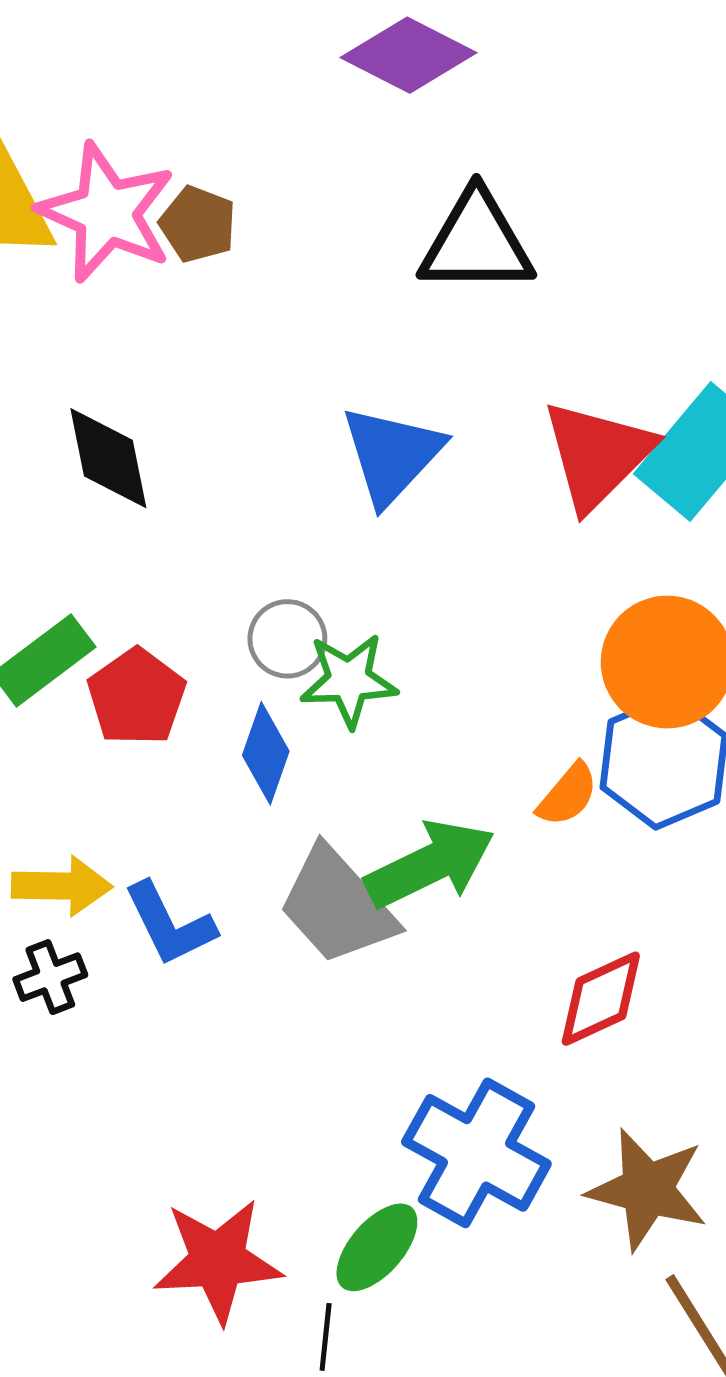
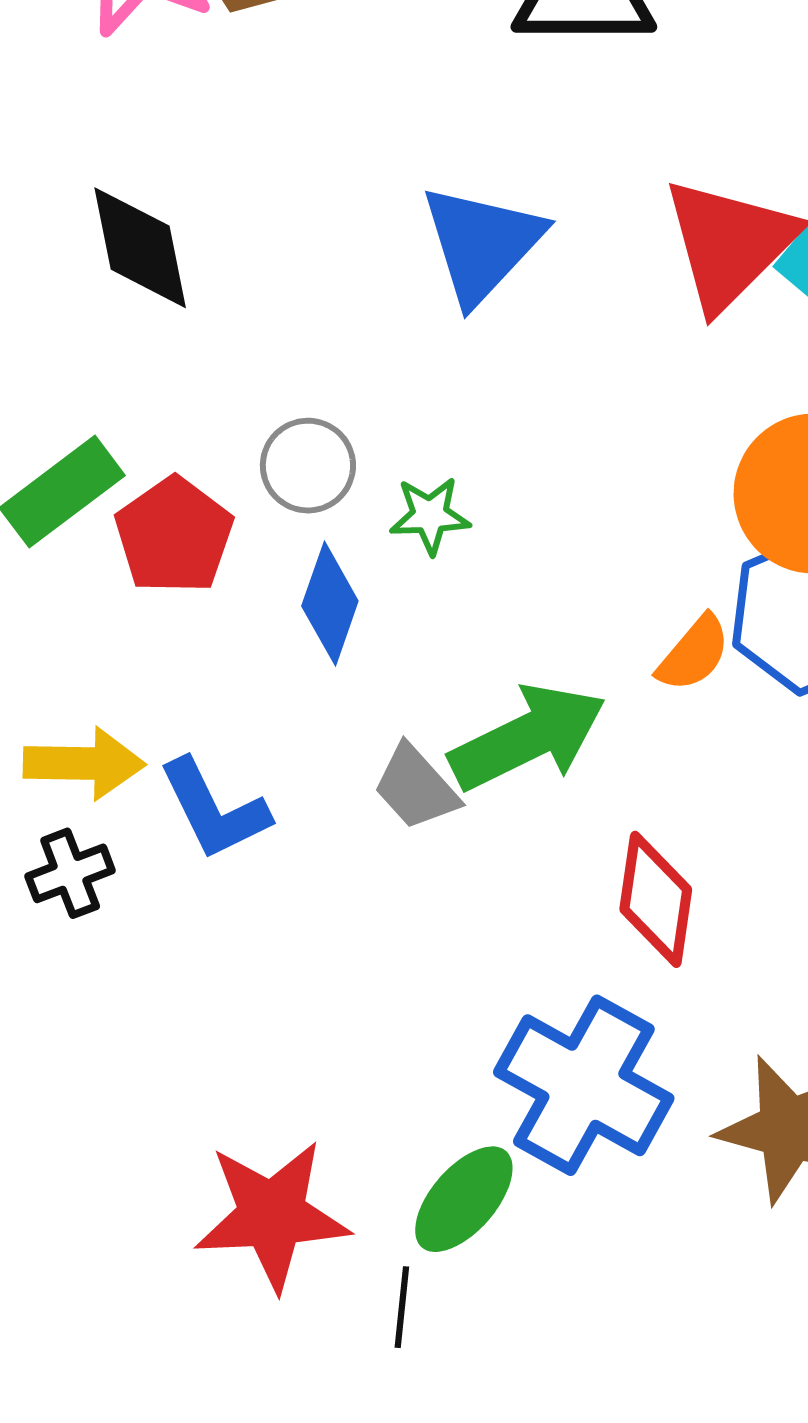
gray circle: (287, 639) -> (308, 466), moved
green star: (349, 680) -> (430, 516), size x0.7
gray trapezoid: (337, 906) -> (416, 787), size x0.6
red diamond: (601, 999) -> (656, 899), moved, turned -57

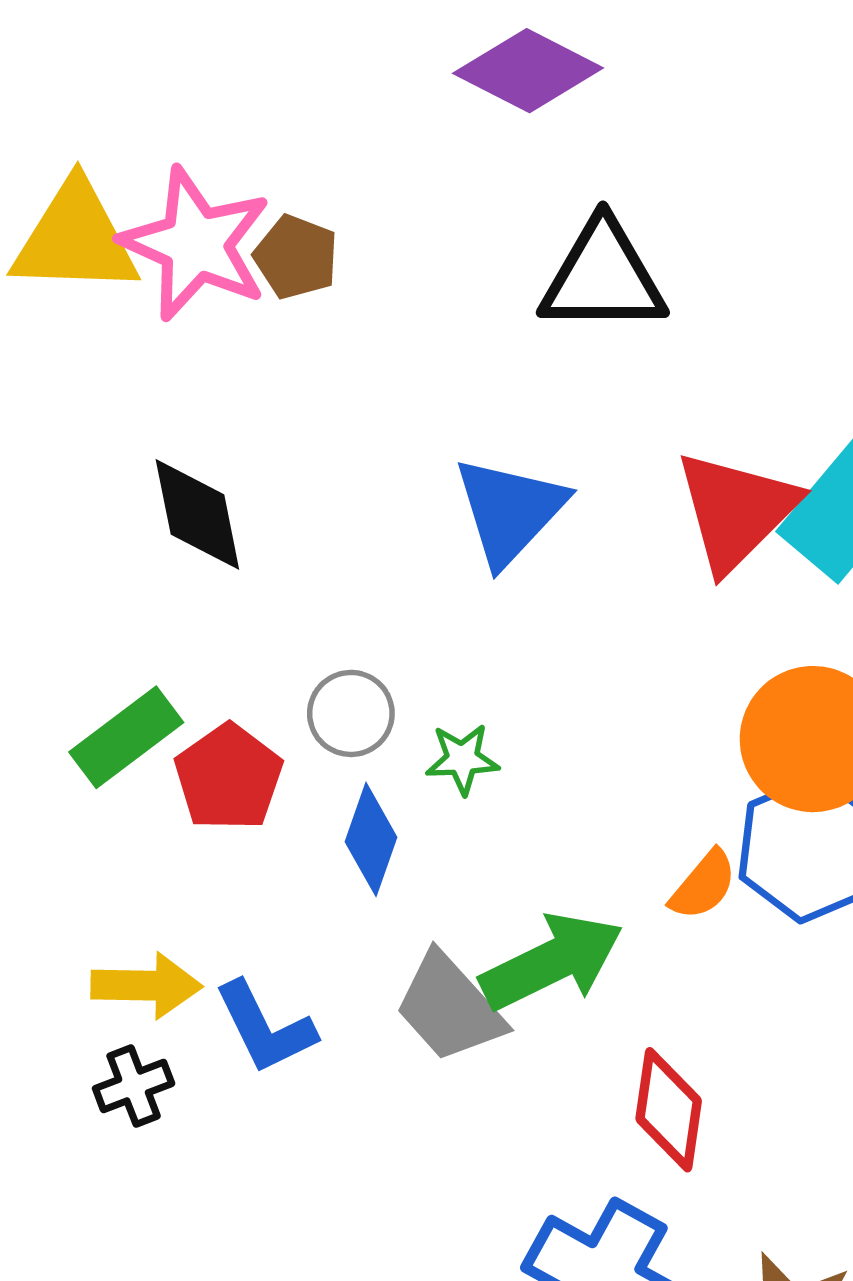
gray trapezoid: (416, 787) -> (449, 1007), size x1.4

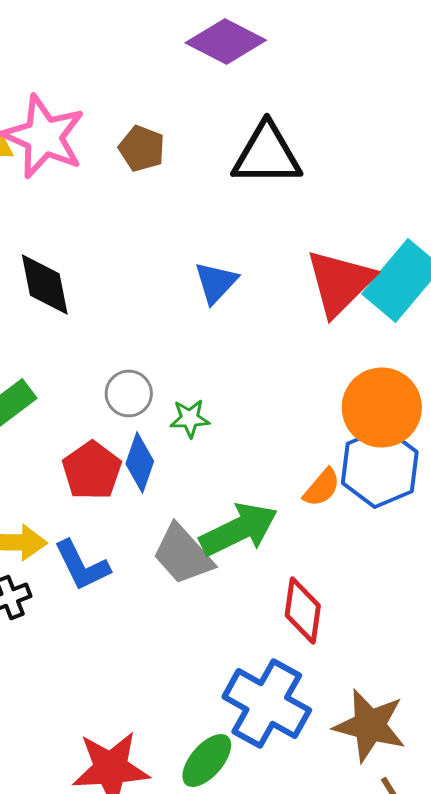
brown pentagon: (296, 257) -> (142, 148), moved
blue triangle: (510, 511) -> (216, 282), size x0.7
red pentagon: (229, 777) -> (92, 470), moved

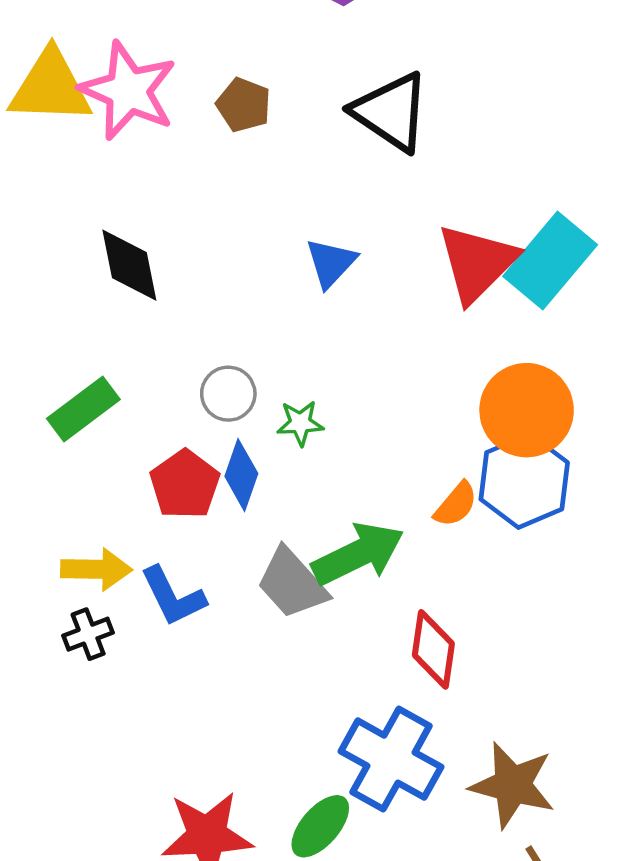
black triangle: (267, 154) -> (391, 112), turned 34

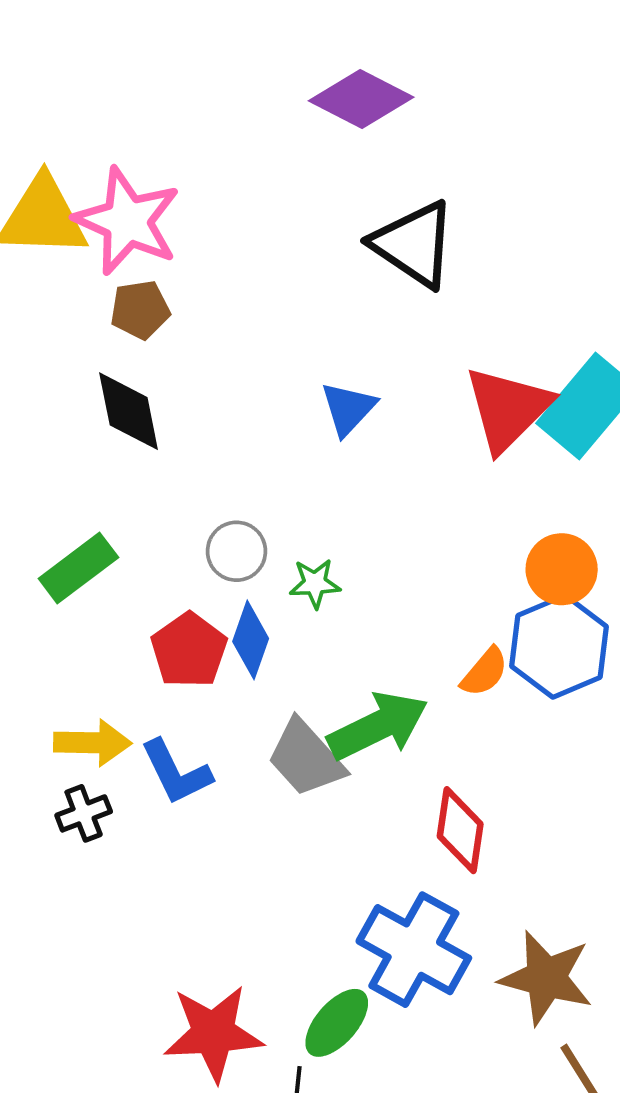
brown pentagon: (244, 105) -> (140, 310), moved, turned -30
orange circle: (527, 410) -> (562, 569), size x0.7

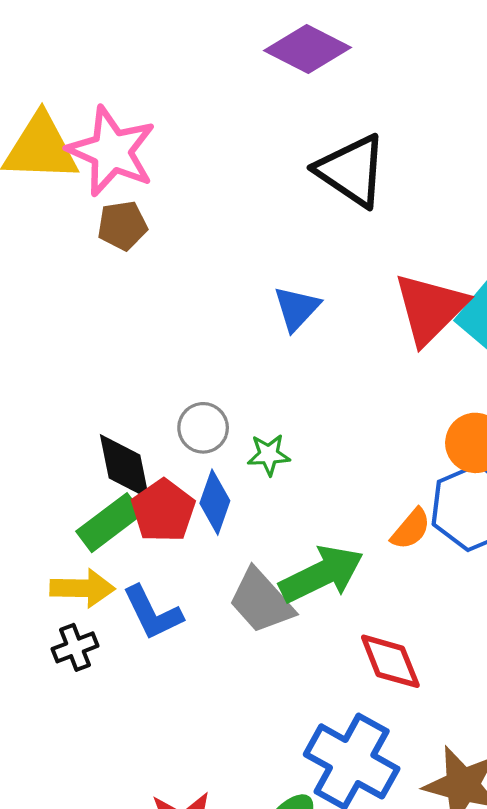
black diamond: (129, 411) -> (125, 467), moved
green rectangle: (78, 568) -> (109, 523), moved
red diamond: (460, 830) -> (390, 661), turned -30

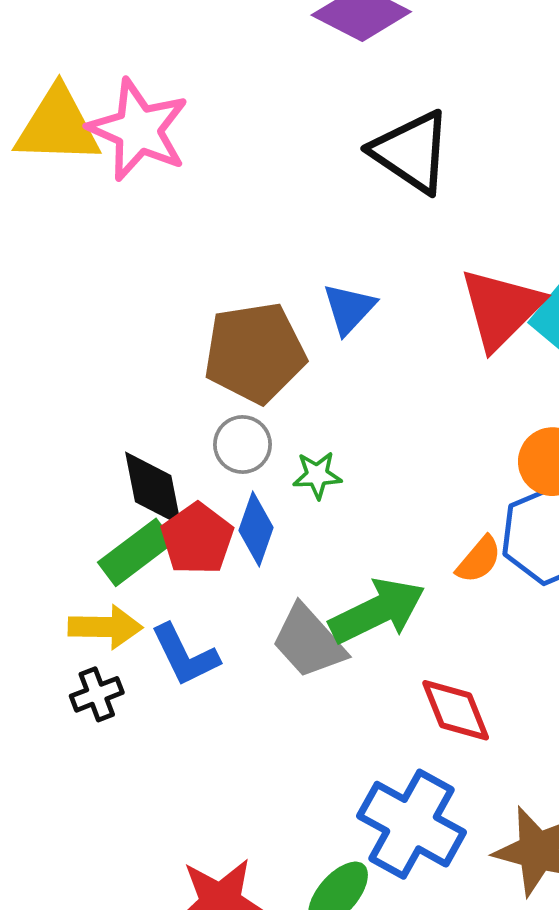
brown pentagon: (122, 226) -> (255, 353), moved, size x1.8

